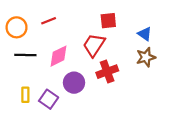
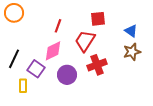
red line: (49, 21) -> (58, 26), moved, turned -48
orange circle: (17, 27) -> (14, 13), moved
black line: (25, 55) -> (14, 59), moved, turned -66
purple square: (49, 99) -> (36, 69), moved

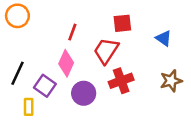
pink diamond: (53, 51) -> (66, 63), turned -40
brown star: (132, 52) -> (171, 81), moved

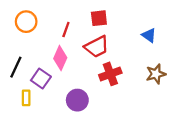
orange circle: (17, 16) -> (26, 22), moved
red square: (122, 23) -> (99, 18), moved
red trapezoid: (106, 51) -> (97, 47), turned -150
purple circle: (84, 93) -> (77, 100), moved

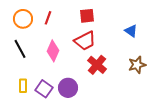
red line: (66, 30) -> (48, 18), moved
black line: (16, 67) -> (20, 49), moved, turned -54
red cross: (110, 74) -> (97, 65), turned -30
purple square: (41, 78) -> (44, 89), moved

